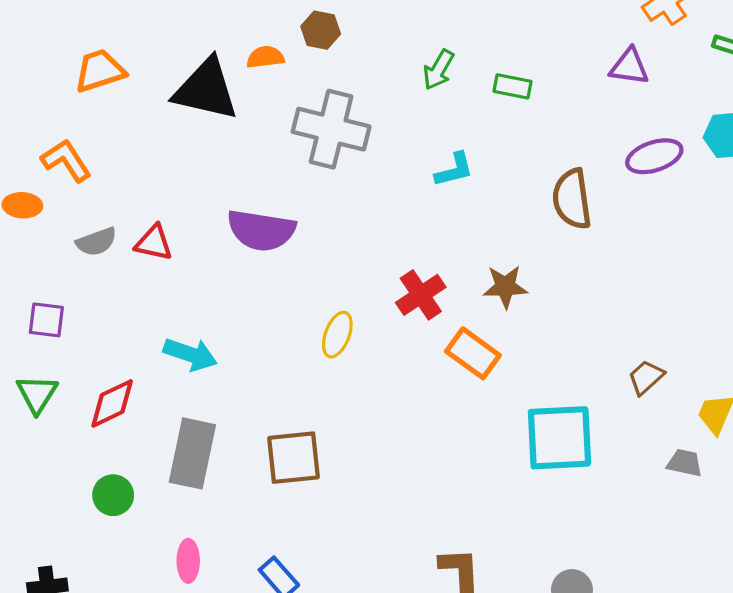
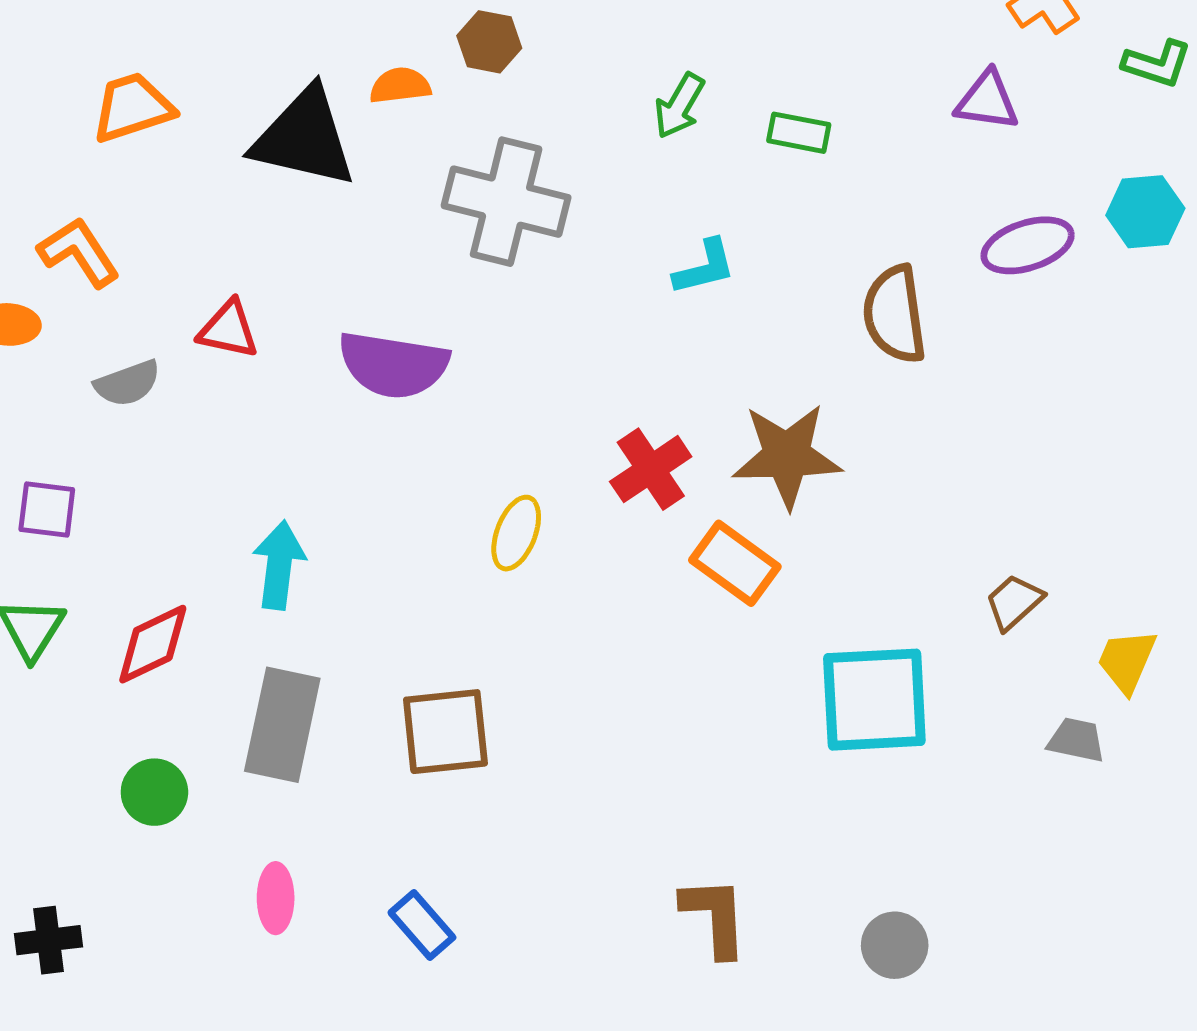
red triangle: (154, 243) -> (228, 329), moved
brown star: (505, 287) -> (787, 456), size x1.5
cyan arrow: (190, 354) -> (279, 565), turned -102

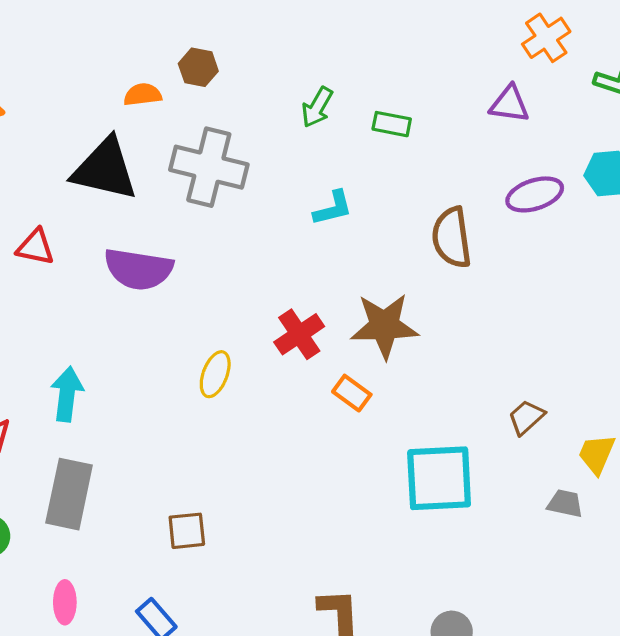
black triangle: (304, 138) -> (105, 169), moved
orange rectangle: (735, 563) -> (352, 393), size x0.7
brown square: (445, 732) -> (187, 531), moved, size x0.7

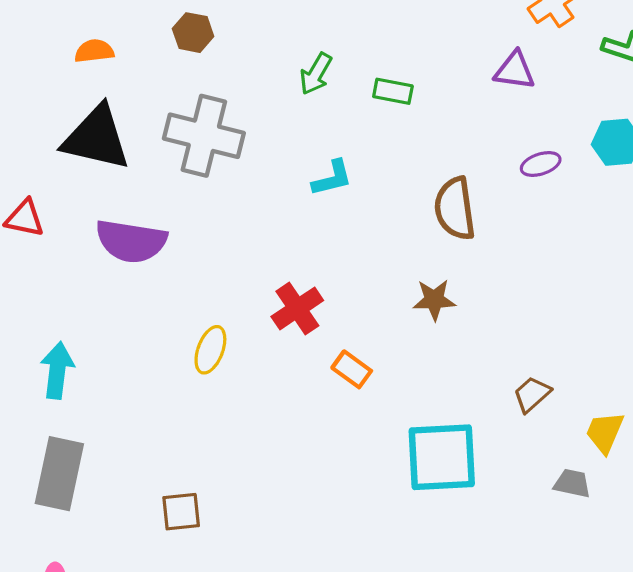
orange semicircle: (143, 95) -> (94, 51), moved
purple ellipse: (535, 194) -> (541, 164), size x0.7
brown star: (384, 326) -> (434, 300), moved, size x0.6

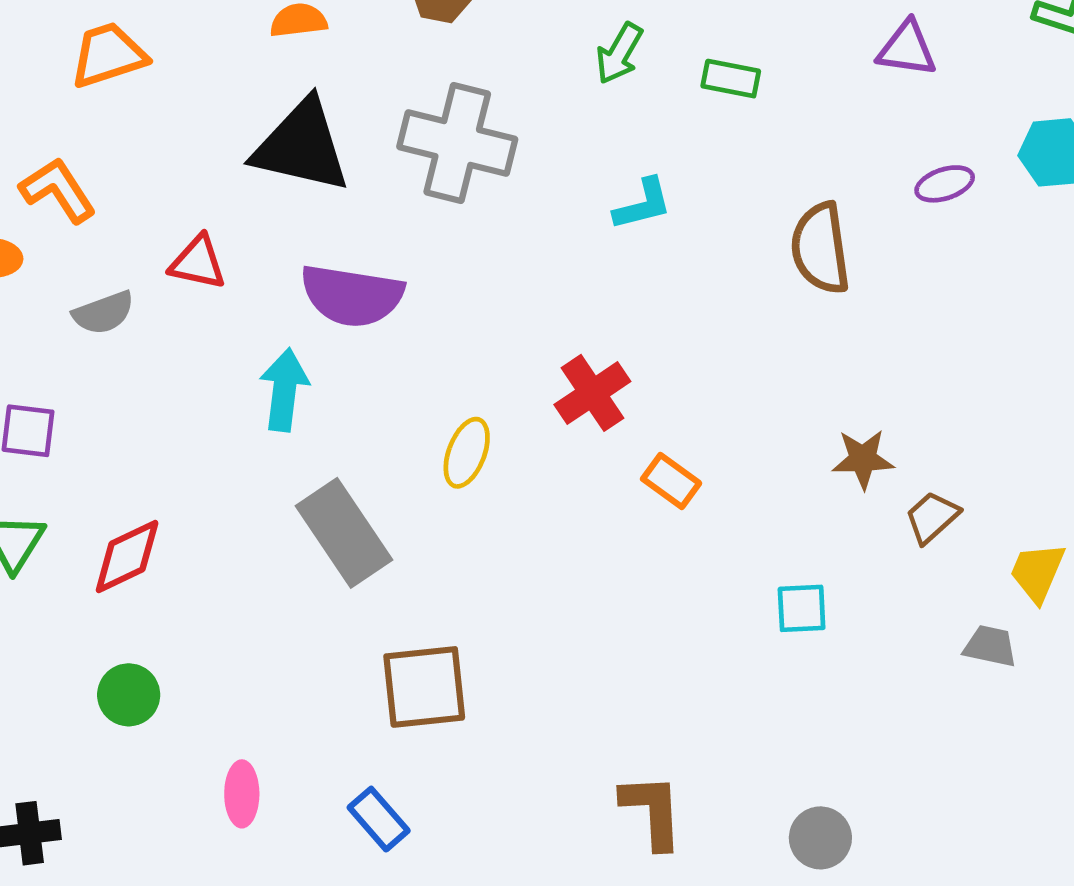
brown star: (434, 300) -> (863, 459), moved
cyan arrow: (57, 370) -> (284, 390), moved
cyan square: (442, 457) -> (802, 608), size x0.5
gray rectangle: (59, 474) -> (344, 533), moved, turned -46
brown square: (181, 512) -> (424, 687), size x1.5

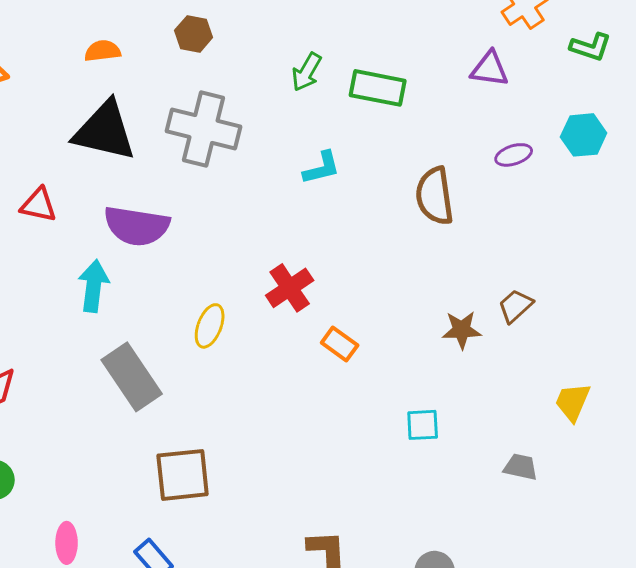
green rectangle: (731, 79) -> (378, 88), size x1.5
brown trapezoid: (932, 517) -> (516, 306), moved
gray trapezoid: (990, 646) -> (521, 467), moved

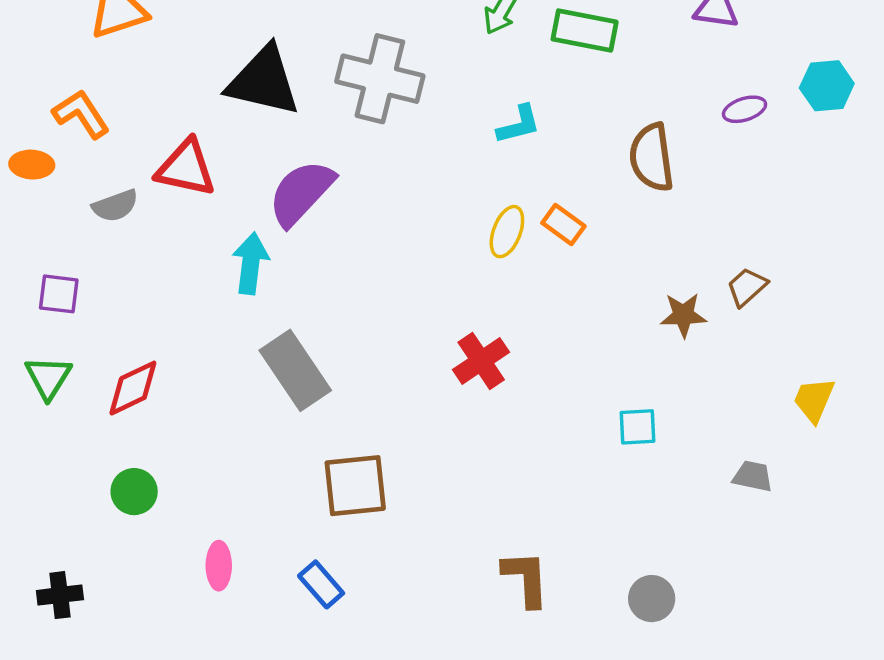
red triangle: (39, 205) -> (186, 168), size x1.4
purple semicircle: (137, 226) -> (301, 193), turned 124
red cross: (290, 288) -> (481, 361), moved
yellow ellipse: (210, 326) -> (507, 232), moved
orange rectangle: (340, 344) -> (563, 225), moved

